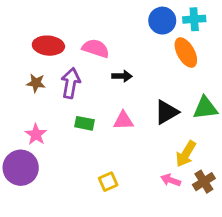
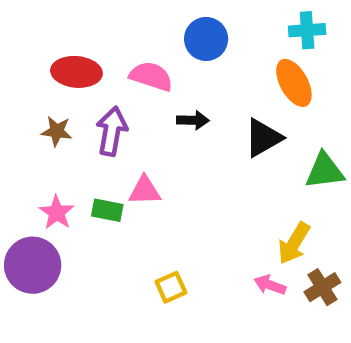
blue circle: (162, 21) -> (206, 39), moved
black triangle: (166, 112) -> (263, 138), moved
pink triangle: (123, 121) -> (145, 191), moved
green rectangle: (85, 123) -> (107, 210), moved

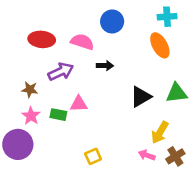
brown star: (57, 131) -> (30, 90), moved
purple arrow: (112, 131) -> (61, 72), turned 55
black triangle: (263, 138) -> (141, 97), moved

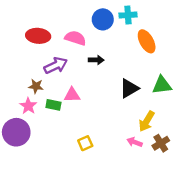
cyan cross: (167, 17) -> (128, 15), moved
brown star: (30, 90) -> (36, 86), moved

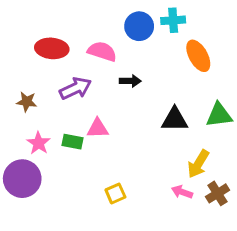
brown star: (36, 86) -> (27, 102), moved
black triangle: (129, 88) -> (175, 119), turned 30

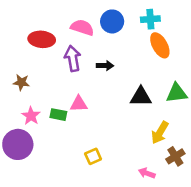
cyan cross: (173, 20) -> (150, 19), moved
pink semicircle: (102, 51) -> (82, 27), moved
purple arrow: (75, 88) -> (73, 58), moved, turned -75
pink arrow: (182, 192) -> (147, 173), moved

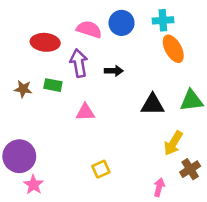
green rectangle: (58, 115) -> (53, 85), moved
pink star: (31, 116) -> (34, 185), moved
pink arrow: (147, 173) -> (159, 187), turned 84

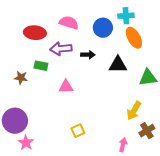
blue circle: (122, 23) -> (103, 28), moved
purple arrow: (79, 63) -> (61, 49), turned -85
brown star: (23, 89) -> (21, 78), moved
black triangle: (153, 104) -> (118, 65), moved

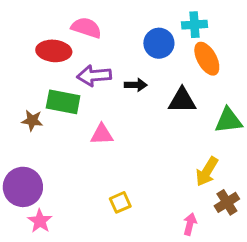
pink semicircle: (69, 23) -> (86, 28), moved
green rectangle: (41, 66) -> (63, 102), size x1.5

